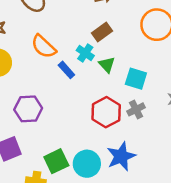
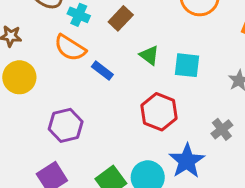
brown rectangle: (102, 32) -> (121, 18), moved
cyan cross: (85, 53) -> (79, 15), moved
gray cross: (136, 109) -> (222, 129), moved

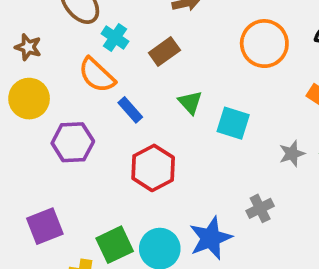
red hexagon: (159, 112) -> (153, 168), moved
purple hexagon: (66, 125) -> (73, 142), moved

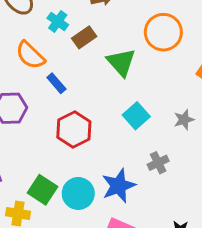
cyan cross: (115, 37) -> (58, 21), moved
green triangle: (190, 102) -> (121, 62), moved, size x1.5
cyan square: (233, 123) -> (136, 116), moved, turned 30
green square: (115, 245) -> (43, 190), turned -32

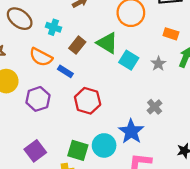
brown rectangle: (84, 37) -> (77, 45), moved
cyan square: (136, 116) -> (129, 60), moved
gray star: (184, 120) -> (158, 64), moved

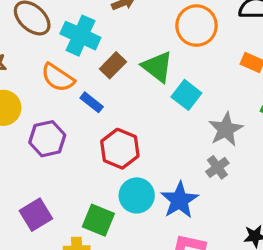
cyan cross: (53, 27) -> (80, 36), size x1.6
gray star: (158, 64) -> (226, 129), moved, size x1.5
cyan circle: (104, 145) -> (137, 195), moved

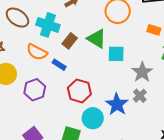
cyan square: (186, 95) -> (116, 54), turned -30
blue star: (180, 200) -> (117, 104), moved

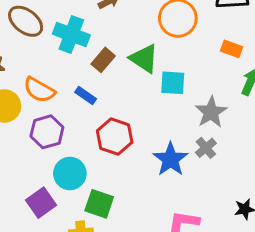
orange semicircle: (37, 52) -> (39, 90), moved
cyan circle: (93, 118) -> (70, 174), moved

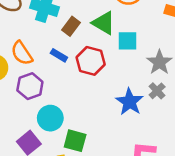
orange semicircle: (39, 90) -> (22, 53), turned 30
red hexagon: (115, 137) -> (91, 61), moved

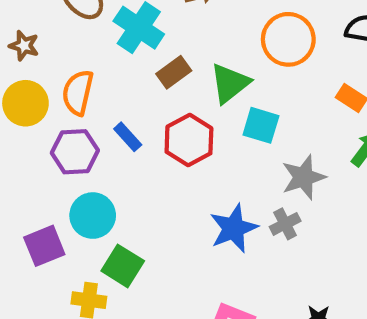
green triangle: (104, 23) -> (230, 83), turned 35
orange semicircle: (22, 53) -> (78, 93), turned 30
blue rectangle: (59, 55) -> (128, 137), moved

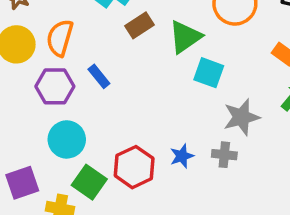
red hexagon: (189, 140) -> (134, 167), moved
gray cross: (285, 224) -> (224, 155), turned 30
blue star: (234, 228) -> (182, 156), size x0.6
purple square: (44, 246) -> (22, 183), moved

